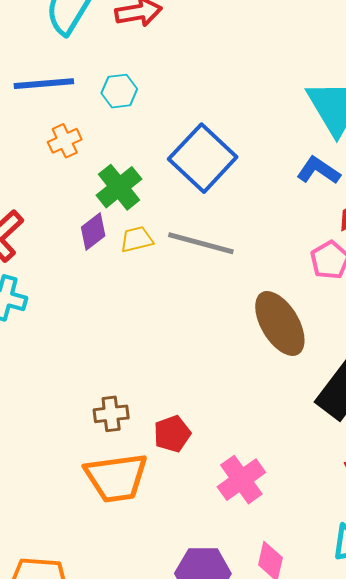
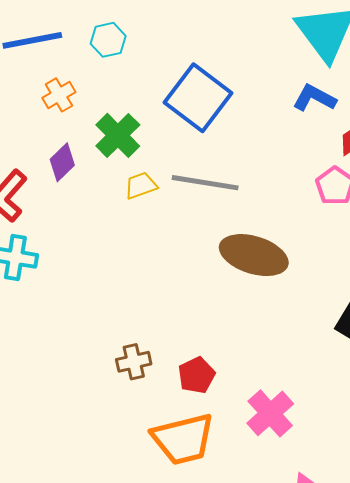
purple diamond: (93, 231) -> (62, 162), moved
brown ellipse: (280, 323) -> (254, 255), moved, turned -36
orange trapezoid: (116, 478) -> (183, 439), moved

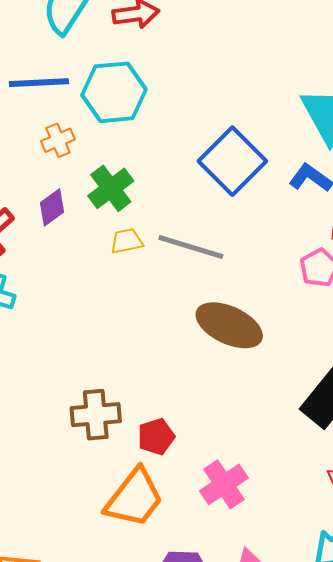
cyan hexagon: (108, 40) -> (114, 92), size x1.8
blue square: (198, 98) -> (232, 161), moved
brown cross: (134, 362) -> (96, 415), size x1.4
orange trapezoid: (183, 439) -> (134, 498), turned -46

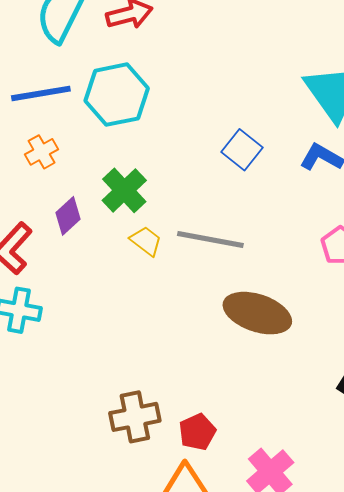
orange cross: (58, 140) -> (41, 152), moved
blue square: (232, 161) -> (242, 150), size x0.6
yellow trapezoid: (127, 241) -> (146, 241), turned 56

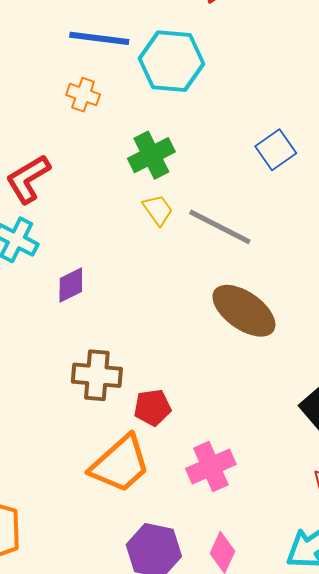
orange cross: (41, 152) -> (83, 95), turned 32
purple diamond: (68, 216) -> (71, 285), moved

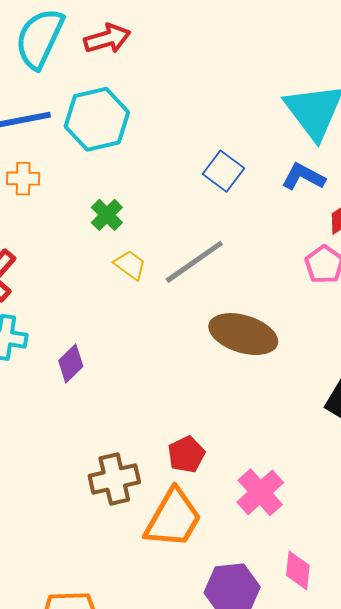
green cross: (151, 155) -> (107, 215), size x0.7
gray line: (220, 227) -> (194, 262), turned -44
brown cross: (97, 375) -> (114, 479), moved

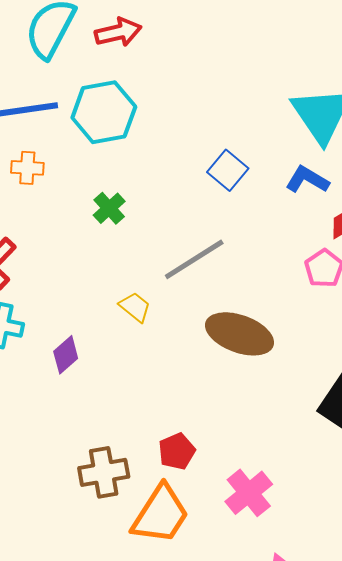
yellow trapezoid: (130, 265) -> (135, 307), moved

